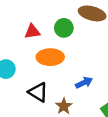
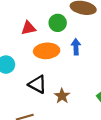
blue arrow: (84, 83) -> (76, 47), moved, turned -63

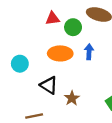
red triangle: (28, 28) -> (53, 18), moved

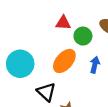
orange ellipse: (60, 53) -> (64, 61), turned -60
cyan circle: (20, 64) -> (20, 64), size x1.5

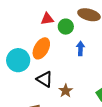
orange ellipse: (64, 61) -> (41, 48), moved

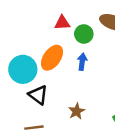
blue arrow: (80, 48) -> (82, 62), moved
black triangle: (45, 79) -> (38, 95), moved

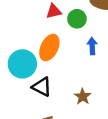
blue arrow: (82, 62) -> (92, 46), moved

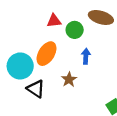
brown star: (83, 97) -> (69, 79), moved

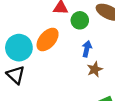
brown star: (69, 79) -> (95, 69), moved
black triangle: (36, 89) -> (16, 75), moved

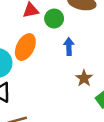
brown star: (95, 69) -> (84, 78), moved

